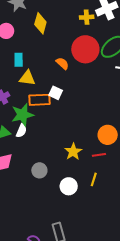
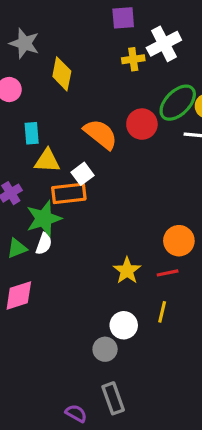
red circle: (85, 49) -> (142, 124), moved, size x0.7
orange semicircle: (62, 63) -> (101, 134), size x1.6
white square: (56, 93) -> (83, 174), moved, turned 32
gray circle: (39, 170) -> (105, 349), moved

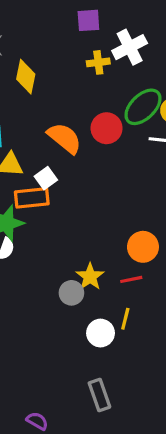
white circle: (124, 325) -> (101, 333), moved
gray circle: (105, 349) -> (71, 293), moved
gray rectangle: (113, 398) -> (99, 395), moved

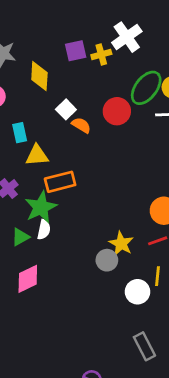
purple square: (88, 20) -> (76, 51), moved
orange semicircle: (64, 138) -> (81, 125), size x0.6
white square: (46, 178) -> (66, 109), moved

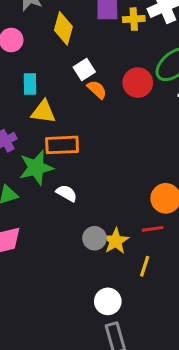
white semicircle: (44, 230) -> (67, 193), moved, turned -84
yellow star: (121, 244) -> (116, 241), moved
white circle: (137, 292) -> (108, 301), moved

